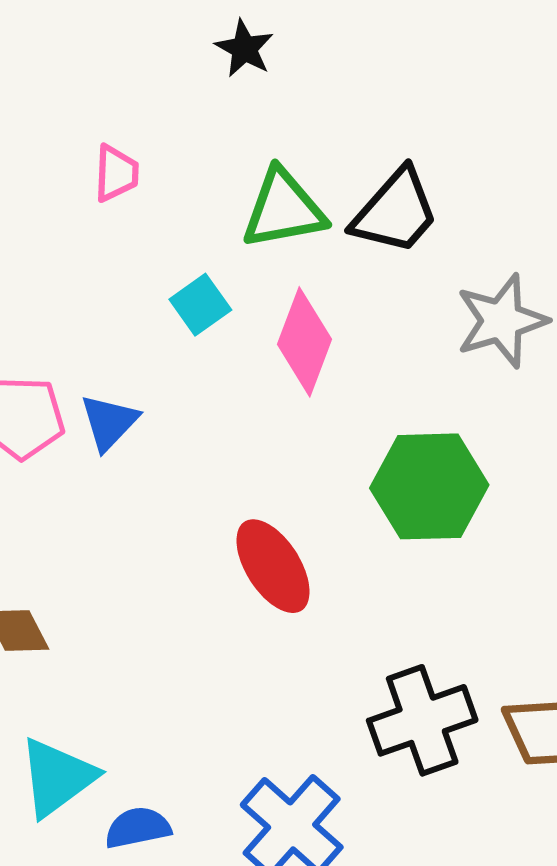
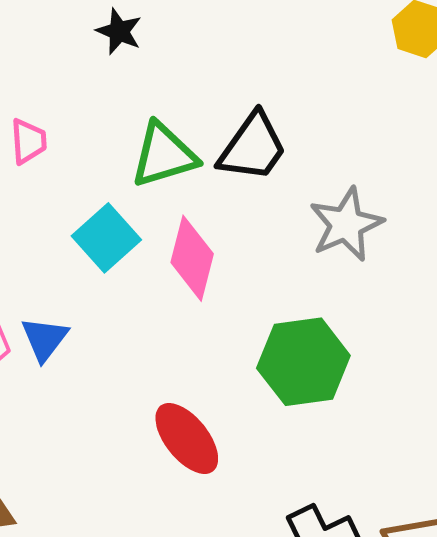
cyan square: (200, 305) -> (106, 238), size x1.4

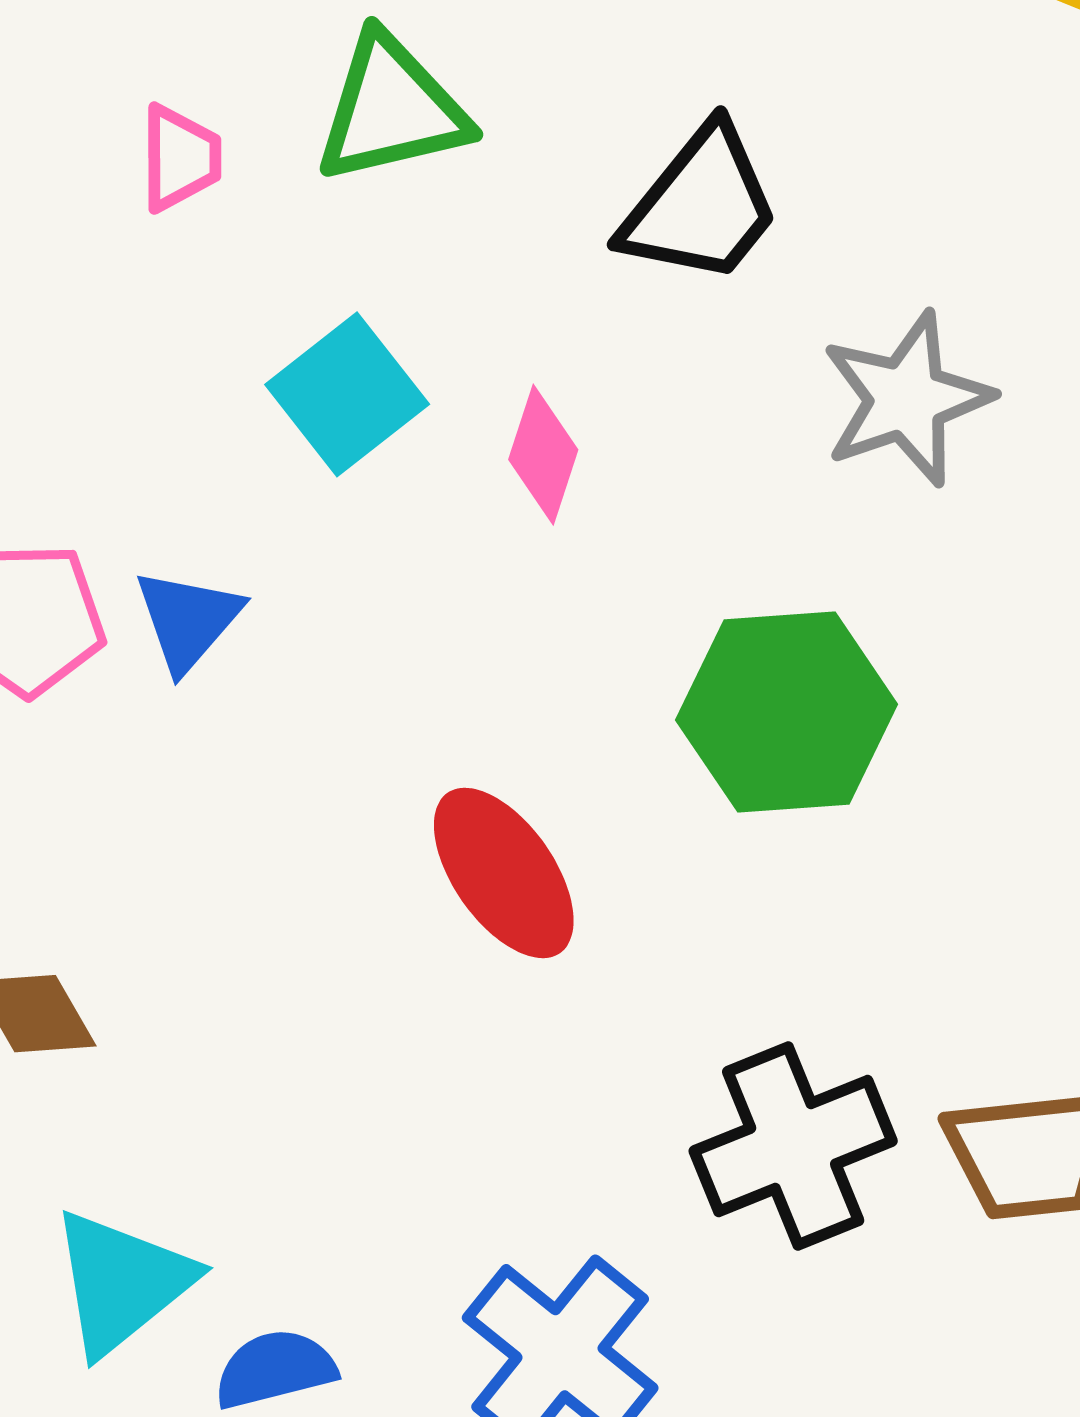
green triangle: (164, 155) -> (392, 109), moved
pink diamond: (192, 258) -> (543, 455), size x0.7

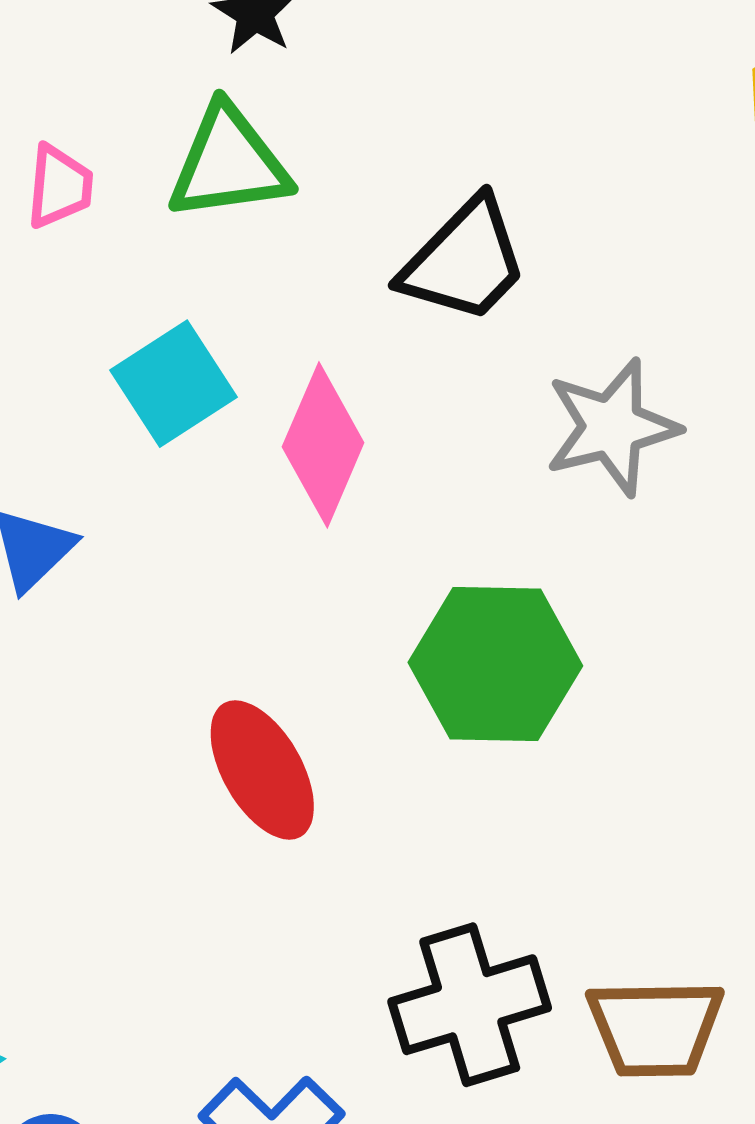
pink diamond: (543, 455) -> (323, 445), size x1.5

